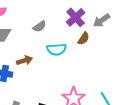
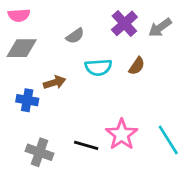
brown semicircle: (84, 38) -> (137, 66), moved

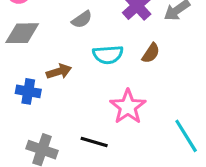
pink star: (122, 134) -> (128, 107), moved

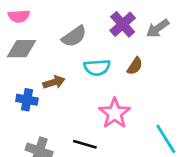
gray semicircle: (82, 19) -> (74, 36), size x1.4

